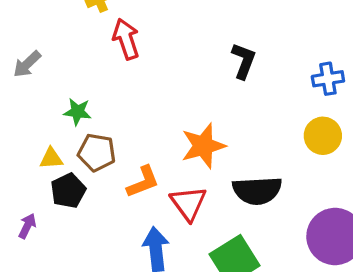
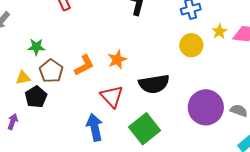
orange star: (203, 146) -> (117, 60), size x0.7
brown pentagon: (97, 152) -> (51, 71), turned 30
orange L-shape: (143, 182) -> (84, 65), moved

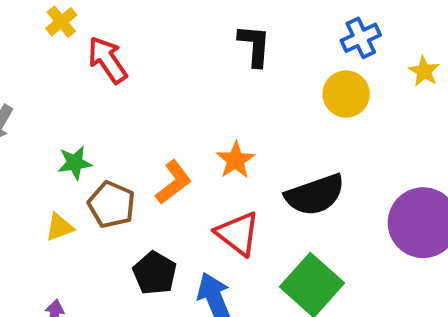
yellow circle: (191, 45) -> (346, 94), moved
black pentagon: (36, 97) -> (155, 273), moved

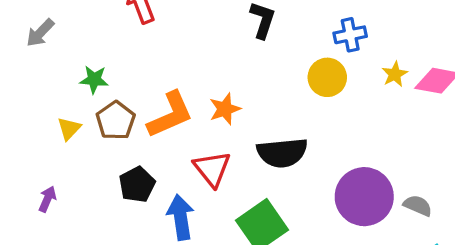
orange L-shape: (174, 182) -> (170, 115), size x1.4
yellow triangle: (59, 227) -> (69, 128), turned -40

